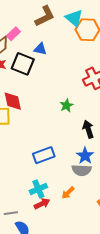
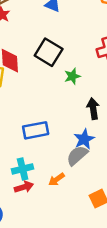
black square: (23, 64) -> (49, 52), moved
gray semicircle: (82, 170) -> (77, 155), turned 126

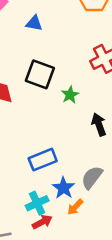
blue star: (84, 139) -> (63, 188), moved

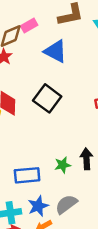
blue triangle: (34, 23) -> (56, 51), size x1.5
green star: (70, 95) -> (63, 165), moved

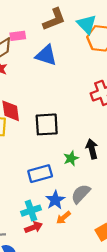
pink rectangle: (29, 25) -> (18, 36), turned 32
black square: (47, 98) -> (47, 124), moved, turned -30

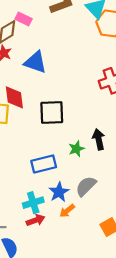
pink rectangle: (18, 36) -> (24, 19), turned 32
blue triangle: (46, 55) -> (35, 62), moved

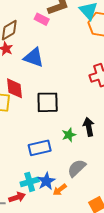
pink rectangle: (24, 19) -> (42, 19), moved
blue star: (59, 192) -> (46, 181), moved
red arrow: (36, 220) -> (17, 197), moved

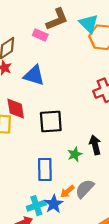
blue rectangle: (40, 148) -> (45, 169), turned -75
orange arrow: (60, 190) -> (67, 191), moved

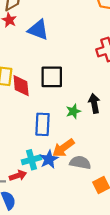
red diamond: (16, 109) -> (21, 86), moved
gray semicircle: (85, 189) -> (80, 163), moved, turned 54
orange arrow: (67, 191) -> (63, 148), size x1.5

